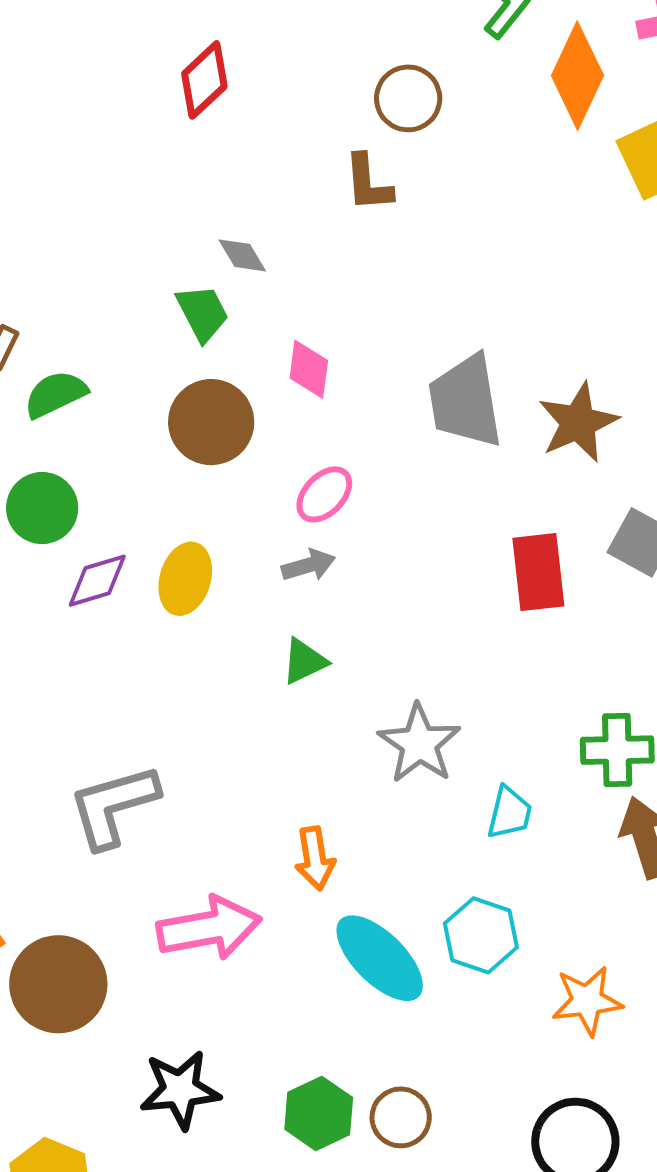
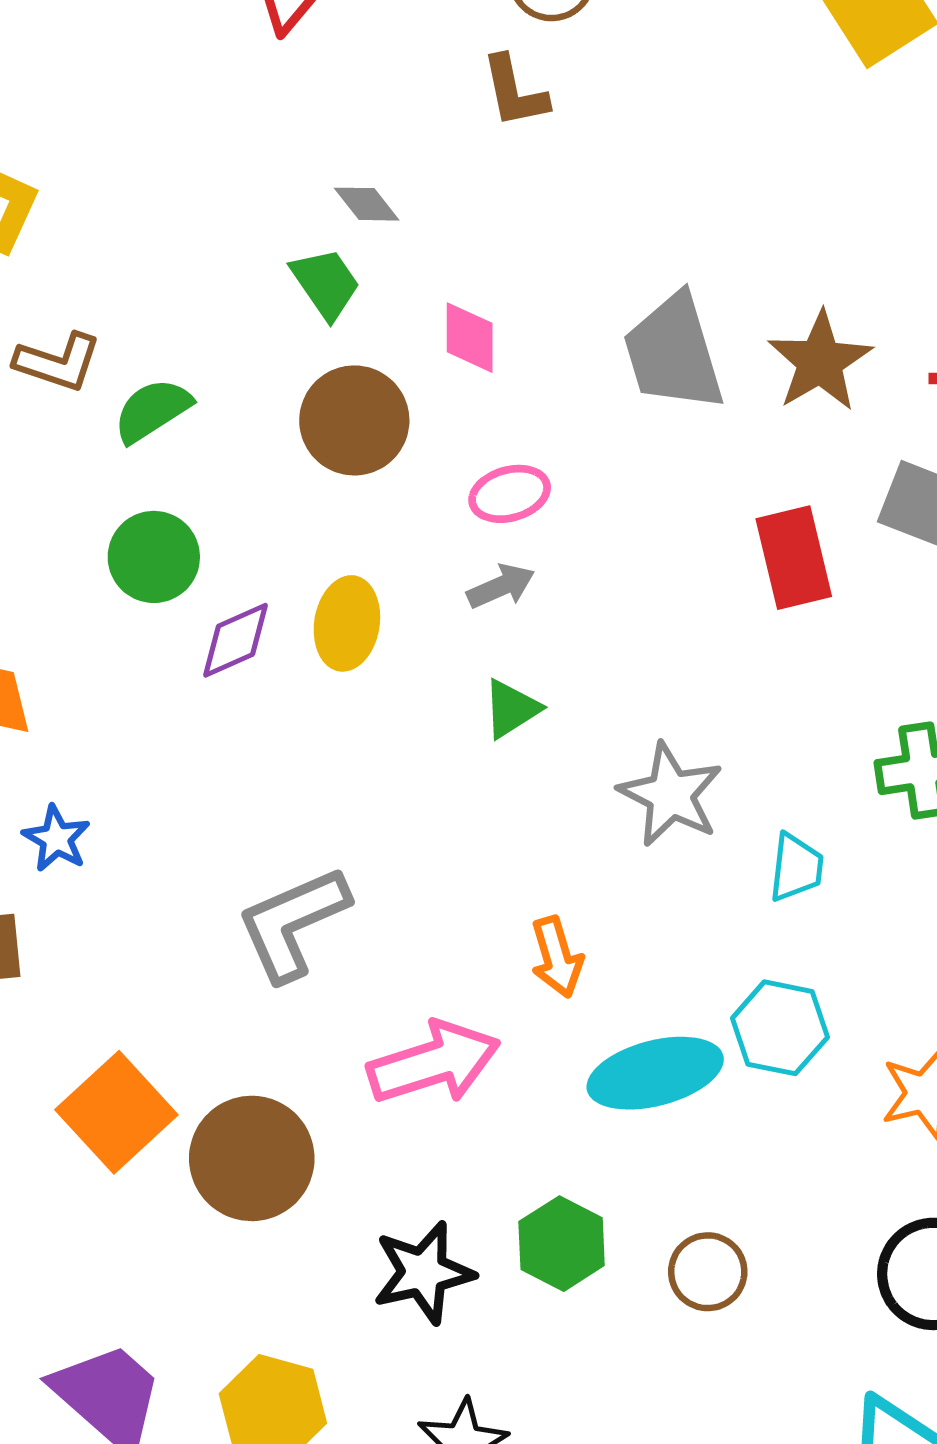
pink ellipse: (324, 494) -> (510, 494), turned 38
cyan ellipse: (380, 958) -> (655, 1073), turned -52
green hexagon: (319, 1113) -> (562, 1244), moved

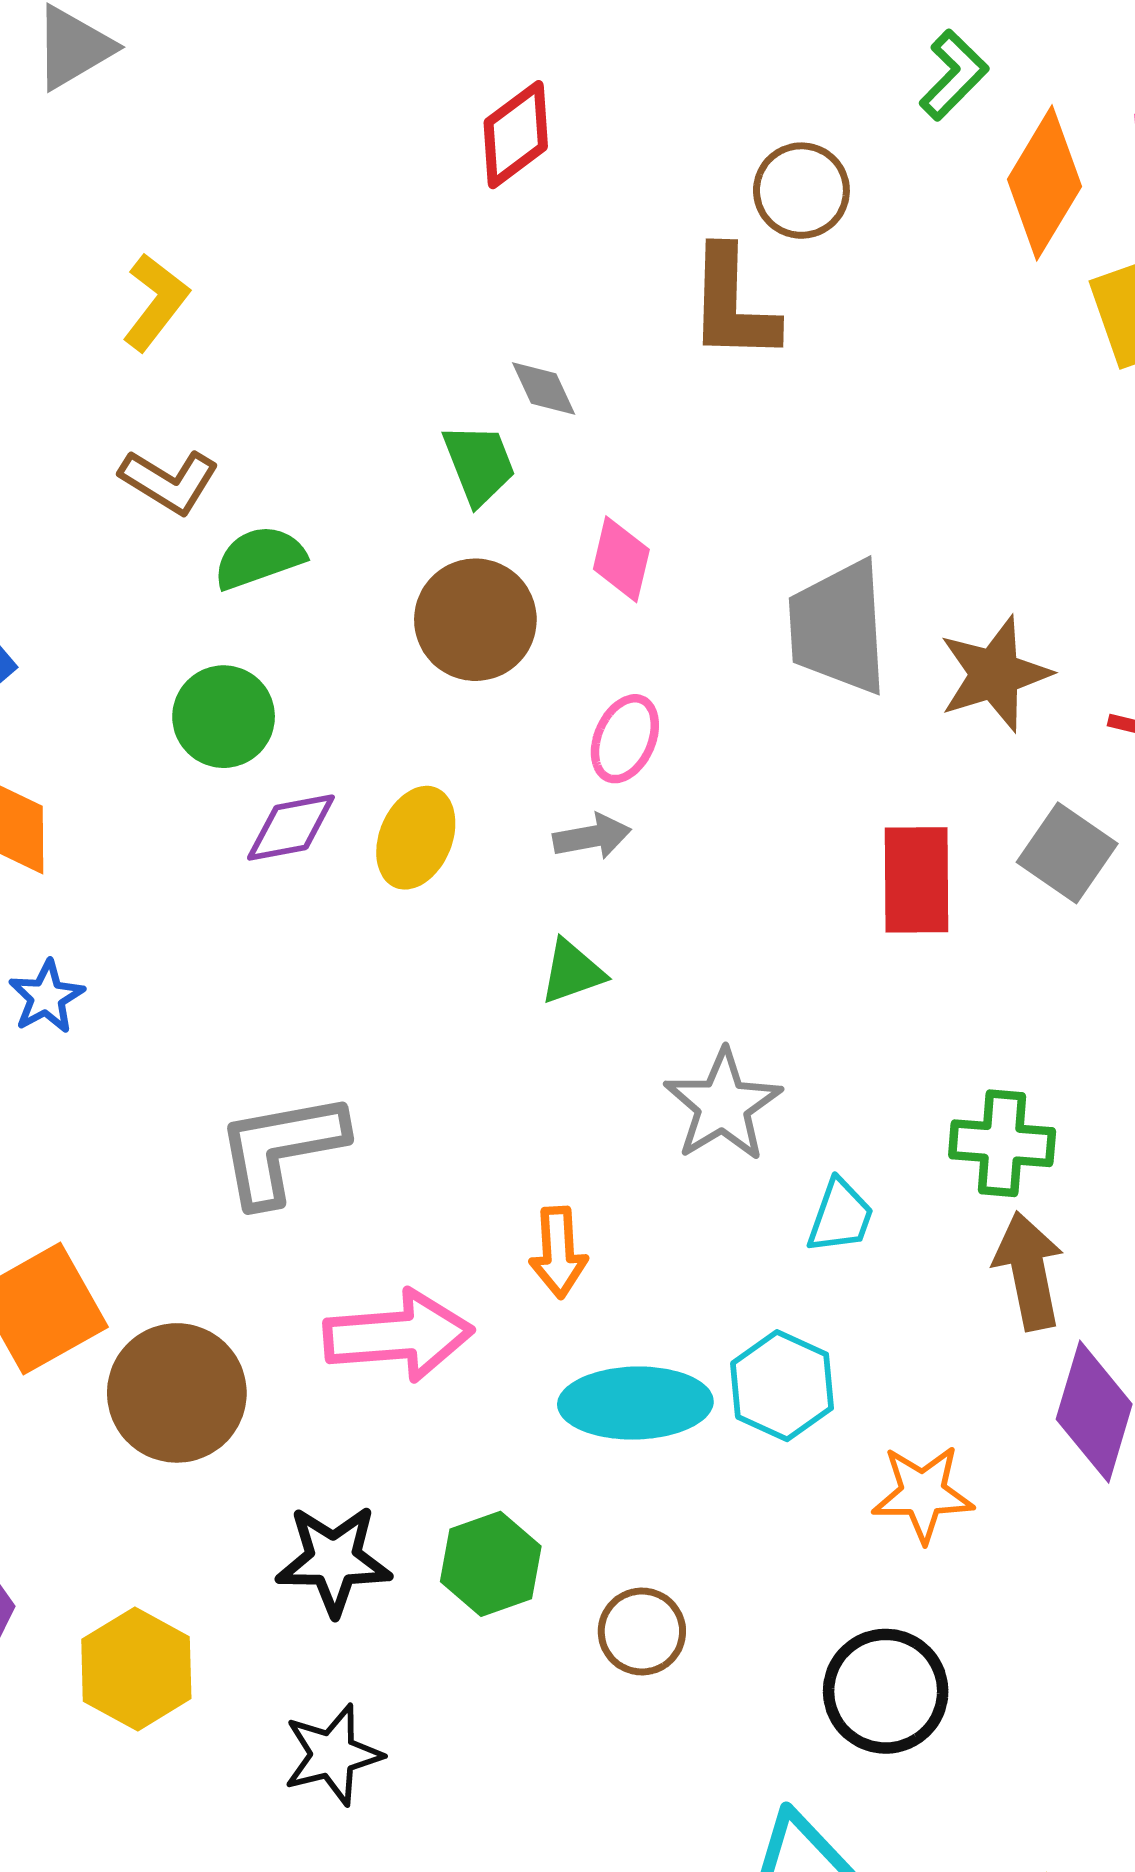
brown L-shape: (515, 92) -> (732, 304), size x1.4
pink ellipse: (510, 494) -> (625, 739), turned -64

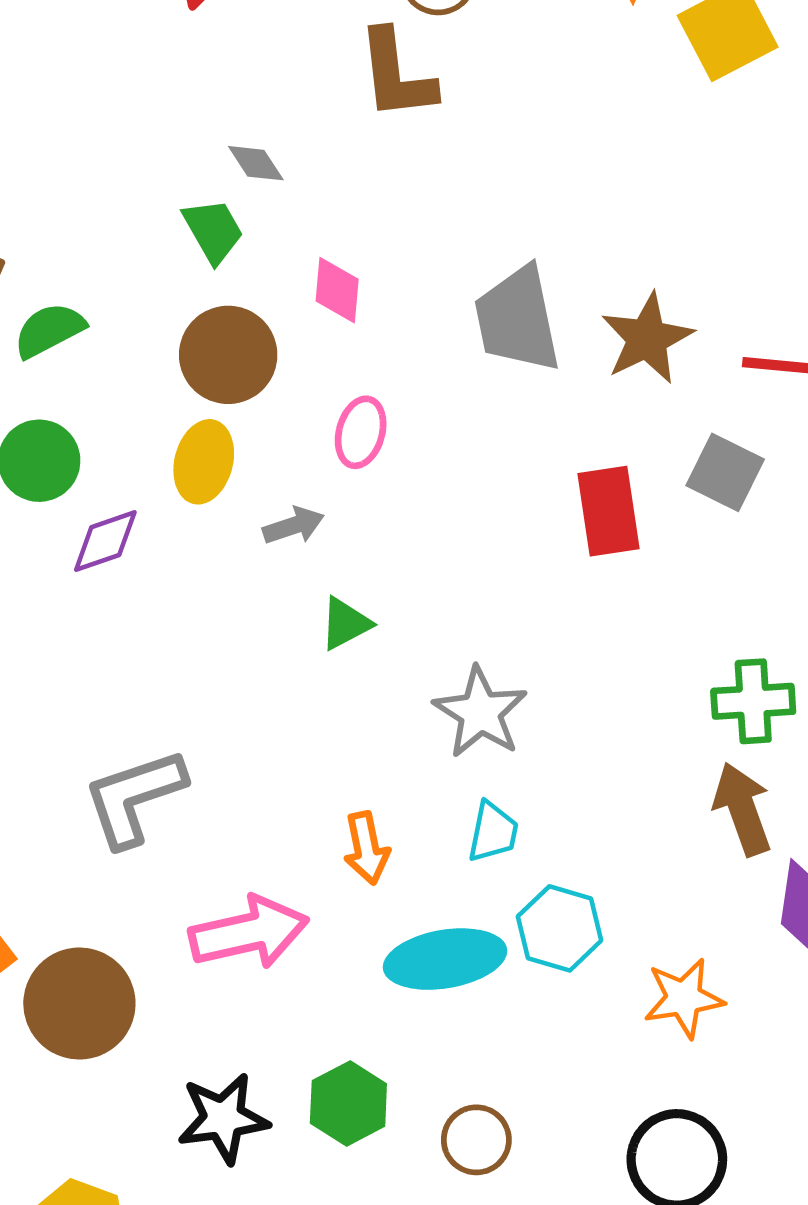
gray arrow: (592, 837) -> (293, 526), moved
yellow ellipse: (416, 838) -> (204, 462), moved
green cross: (1002, 1143) -> (753, 701), moved
cyan trapezoid: (840, 1216) -> (493, 832), moved

